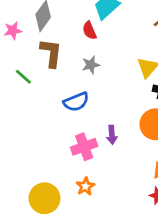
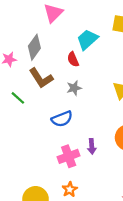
brown L-shape: (51, 53) -> (41, 78), turned 140

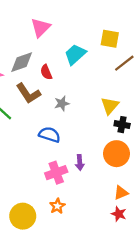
gray diamond: (34, 47) -> (22, 62), turned 35
red semicircle: (73, 59) -> (46, 72), moved
blue semicircle: (62, 119) -> (50, 135), turned -140

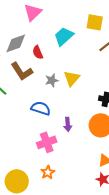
yellow triangle: (110, 106) -> (72, 78), moved
purple arrow: (80, 163) -> (68, 124), moved

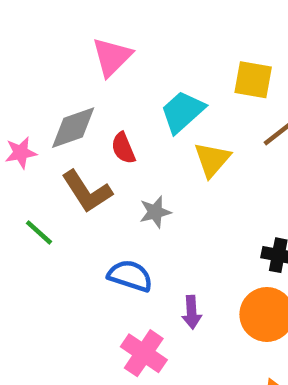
yellow triangle: (72, 78) -> (212, 160), moved
pink cross: (47, 142) -> (144, 353), turned -36

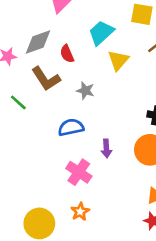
gray star: (155, 212) -> (85, 91), turned 30
blue semicircle: (130, 276) -> (71, 127), turned -30

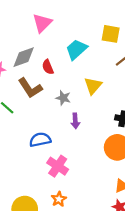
yellow triangle: (118, 60) -> (93, 86), moved
blue semicircle: (71, 127) -> (40, 140), moved
purple arrow: (106, 148) -> (75, 121), moved

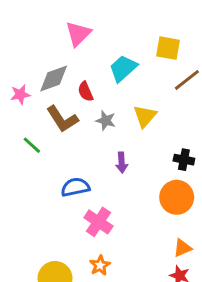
gray star: (63, 98) -> (106, 121), moved

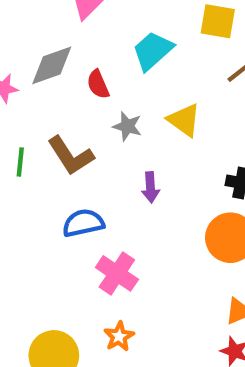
yellow triangle: (145, 116) -> (184, 120), turned -35
brown L-shape: (62, 119) -> (71, 156), moved
green line: (32, 145) -> (20, 162), turned 54

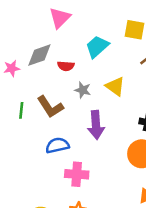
red semicircle: (98, 84) -> (66, 66), turned -63
purple arrow: (151, 187) -> (96, 125), size x1.6
pink cross: (117, 273) -> (77, 174), turned -30

